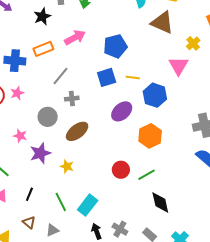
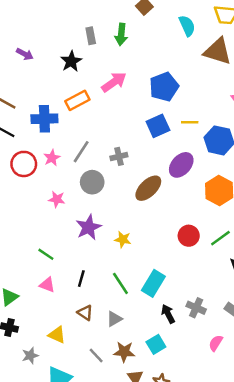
gray line: (60, 76) -> (81, 152), moved
brown ellipse: (77, 131) -> (148, 188), moved
pink star: (20, 136) -> (57, 199), moved

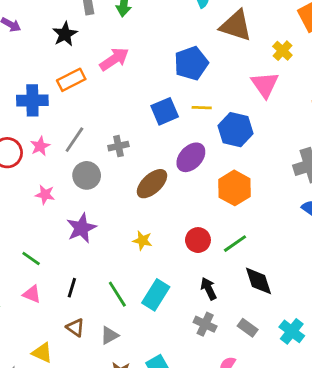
blue pentagon: (164, 87) -> (191, 63), moved
yellow star: (123, 239) -> (142, 240), moved
black arrow: (168, 314) -> (209, 289), moved

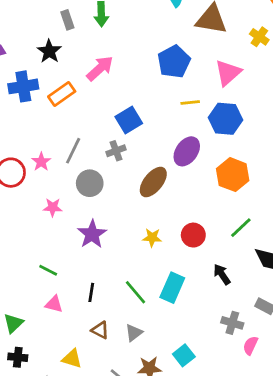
pink triangle: (265, 85) -> (228, 73), moved, turned 32
blue cross: (32, 100) -> (23, 86), moved
blue square: (165, 111) -> (129, 120), moved
red circle: (198, 240) -> (193, 235), moved
gray cross: (205, 324) -> (232, 323), moved

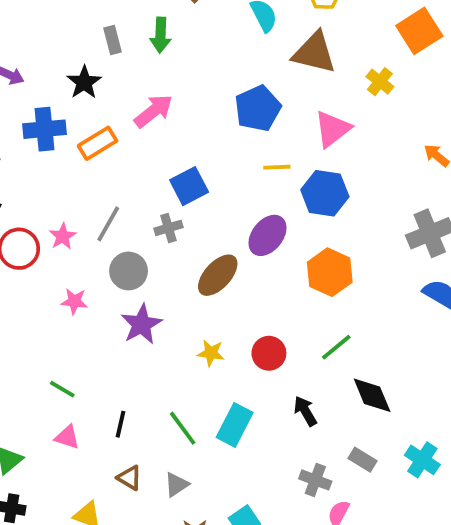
purple star: (92, 234) -> (141, 324), moved

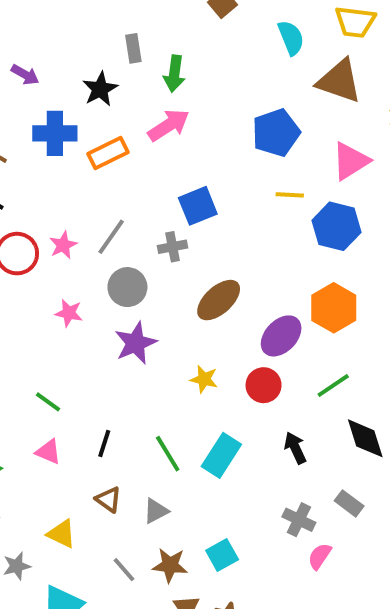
green arrow: (161, 35) -> (174, 74), moved
purple ellipse: (267, 235) -> (281, 336), moved

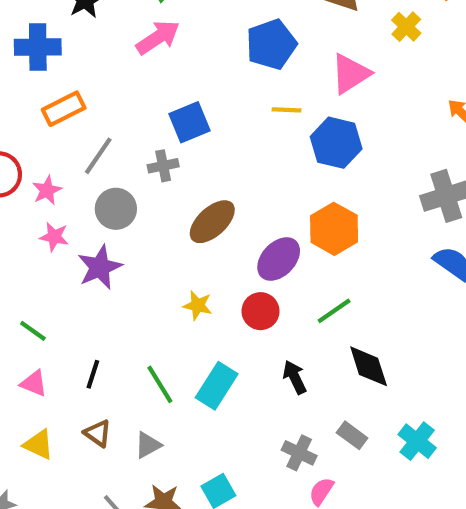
orange rectangle: (108, 153) -> (64, 109), moved
pink star: (63, 245) -> (47, 190), moved
purple star: (136, 343) -> (100, 267), moved
yellow triangle: (62, 534) -> (39, 444), moved

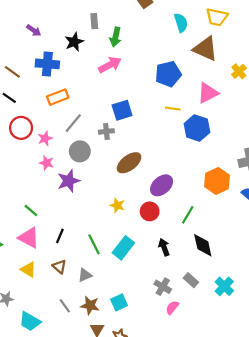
orange hexagon: (334, 229) -> (217, 181), moved
green line: (334, 311) -> (188, 215), turned -30
pink triangle: (34, 383) -> (29, 238), size x1.5

